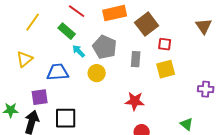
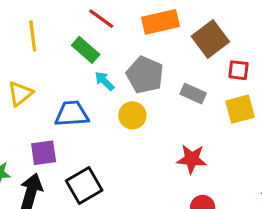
yellow line: (33, 22) -> (33, 36), turned -42
gray rectangle: (136, 59) -> (193, 94), turned -70
black square: (66, 118) -> (84, 186), turned -30

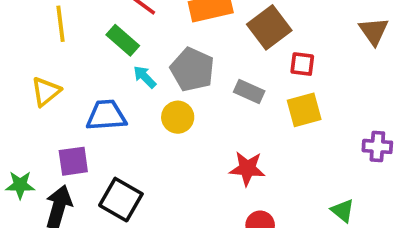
black square: (84, 186) -> (121, 200), turned -30

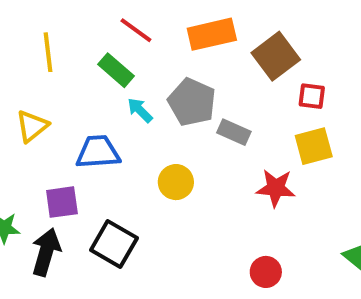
gray rectangle: (249, 92) -> (234, 132), moved
yellow circle: (178, 117) -> (176, 182), moved
red star: (247, 168) -> (276, 188), moved

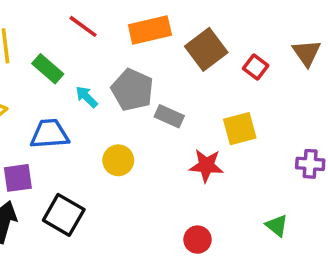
green rectangle: (116, 70) -> (48, 69), moved
red square: (312, 96) -> (256, 67), moved, turned 30

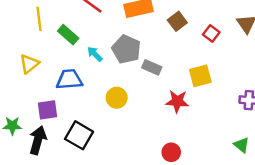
brown square: (206, 49) -> (177, 21), size x0.7
green triangle: (277, 225) -> (242, 145), moved

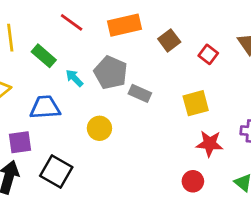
red star: (177, 101) -> (210, 144), moved
red circle: (171, 152) -> (193, 181), moved

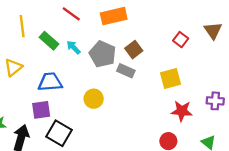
brown square: (169, 40) -> (134, 50), moved
cyan arrow: (74, 78) -> (73, 47), moved
purple square: (20, 142) -> (41, 110), moved

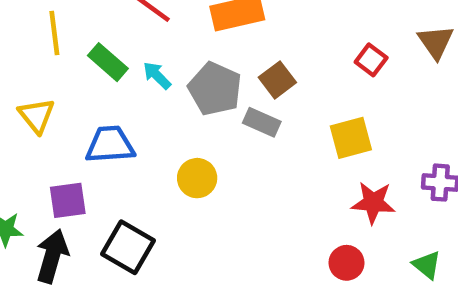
yellow triangle: (13, 67) -> (37, 116), turned -30
purple square: (41, 110) -> (68, 200), moved

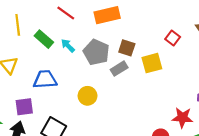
brown square: (277, 80) -> (127, 48), turned -35
gray rectangle: (262, 122) -> (119, 69), turned -56
yellow square: (351, 138) -> (152, 63), moved
red star: (373, 203) -> (182, 118), moved

